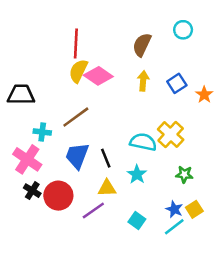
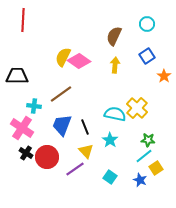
red line: (76, 43) -> (23, 20), moved
blue square: (177, 83) -> (147, 56), moved
yellow triangle: (107, 188) -> (86, 151), turned 49
blue star: (174, 209) -> (140, 180), moved
cyan line: (174, 227) -> (144, 156), moved

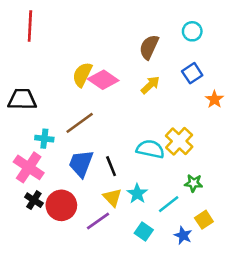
yellow arrow: (115, 65) -> (150, 85), turned 42
cyan star: (110, 140) -> (137, 194), moved
cyan line: (144, 156) -> (169, 204), moved

